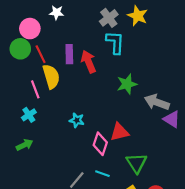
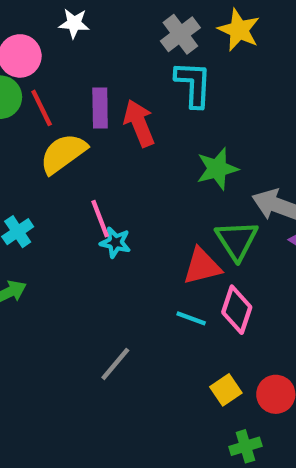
yellow semicircle: (51, 77) -> (63, 154), turned -110
pink line: (35, 89) -> (100, 219), moved
pink diamond: (100, 144) -> (237, 310), moved
green triangle: (137, 163) -> (237, 240), moved
cyan line: (102, 174) -> (191, 318), moved

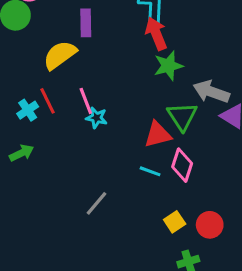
red line: (42, 108) -> (48, 101), moved
red arrow: (139, 123) -> (156, 34), moved

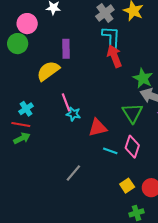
green star: (168, 66) -> (143, 78), moved, turned -30
red line: (48, 101) -> (21, 125), moved, turned -54
red triangle: (158, 135) -> (98, 128), moved

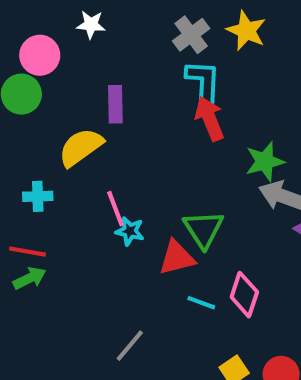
green star: (143, 78) -> (265, 162), turned 30
cyan cross: (26, 109) -> (38, 196), moved, turned 32
green triangle: (132, 113) -> (203, 229), moved

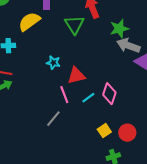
pink line: (115, 209) -> (64, 95), moved
green triangle: (203, 229) -> (74, 25), moved
cyan line: (201, 303) -> (88, 98), turned -56

